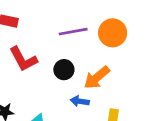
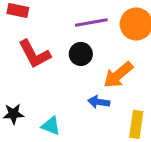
black circle: (64, 70) -> (81, 54), moved

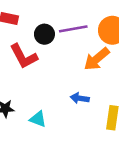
black circle: (81, 54) -> (44, 34), moved
orange arrow: (118, 75) -> (97, 59), moved

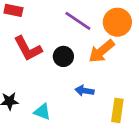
purple line: (73, 29) -> (78, 21), turned 44
black circle: (44, 34) -> (63, 56), moved

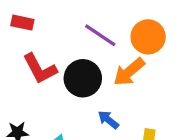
black circle: (63, 56) -> (83, 78), size x1.5
blue arrow: (84, 91) -> (108, 120), turned 30

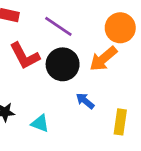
purple line: (100, 35) -> (58, 26), moved

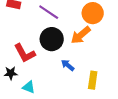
red L-shape: (25, 56) -> (25, 53), moved
cyan triangle: (40, 123) -> (29, 87), moved

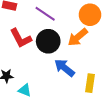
red L-shape: (25, 53) -> (21, 38), moved
blue arrow: (68, 65) -> (64, 68), size x1.5

